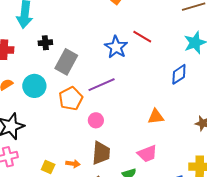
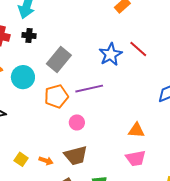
black cross: (45, 43) -> (29, 36), moved
brown trapezoid: (101, 153) -> (76, 156), turned 60
pink trapezoid: (147, 154) -> (136, 158), moved

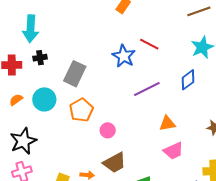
purple line: (89, 89) -> (147, 89), moved

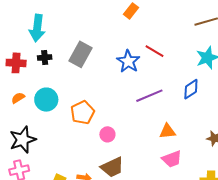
gray rectangle: (75, 74) -> (81, 54), moved

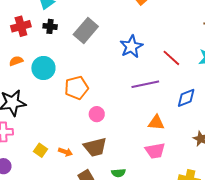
red line: (155, 51) -> (171, 58), moved
red cross: (16, 63) -> (21, 26), turned -30
blue diamond: (191, 89) -> (186, 98), moved

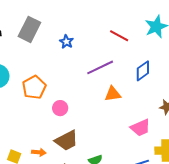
blue star: (131, 47) -> (66, 42), moved, size x0.6
orange triangle: (156, 123) -> (113, 94), moved
pink trapezoid: (155, 151) -> (140, 128), moved

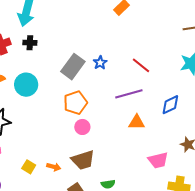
gray rectangle: (29, 29) -> (73, 67), moved
red line: (119, 36) -> (141, 65), moved
orange pentagon: (34, 87) -> (75, 103), moved

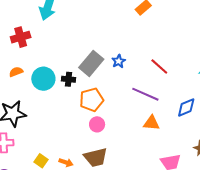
black cross: (30, 43) -> (69, 79), moved
purple line: (129, 94) -> (145, 94), turned 36

